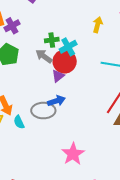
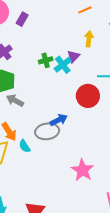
gray arrow: (44, 56) -> (15, 100), moved
red circle: (65, 62) -> (88, 96), moved
purple triangle: (58, 76) -> (73, 56), moved

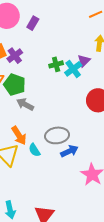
blue arrow: (59, 120) -> (69, 151), moved

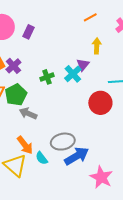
green cross: (56, 64) -> (47, 77), moved
green pentagon: (15, 85) -> (16, 95), turned 30
blue arrow: (69, 151) -> (77, 156), size x1.4

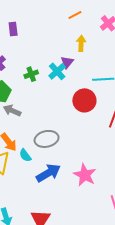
purple rectangle: (29, 32) -> (13, 29), turned -32
blue arrow: (77, 156) -> (48, 173), moved

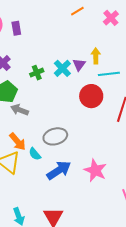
yellow arrow: (81, 43) -> (96, 56), moved
purple triangle: (67, 62) -> (79, 65), moved

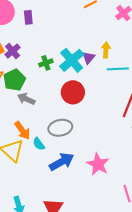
cyan cross: (62, 68) -> (72, 60), size x1.4
red circle: (91, 96) -> (73, 92), moved

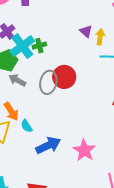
purple triangle: (89, 58) -> (86, 31), moved, turned -32
cyan cross: (72, 60) -> (22, 46), moved
gray ellipse: (60, 128) -> (48, 82), moved, turned -70

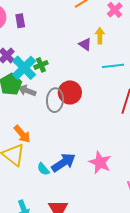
yellow arrow: (100, 37) -> (100, 36), moved
gray arrow: (17, 80) -> (27, 91), moved
cyan semicircle: (27, 126) -> (43, 169), moved

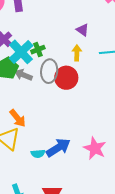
yellow arrow: (100, 36) -> (77, 53), moved
gray ellipse: (55, 100) -> (49, 71), moved
cyan semicircle: (43, 169) -> (38, 154), turned -56

